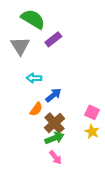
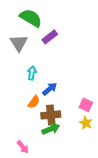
cyan arrow: (34, 78) -> (32, 73), turned 96
brown cross: (54, 123) -> (51, 115), turned 36
pink arrow: (56, 157) -> (23, 147), moved

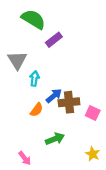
gray triangle: (19, 43) -> (17, 60), moved
brown cross: (51, 115) -> (69, 102), moved
yellow star: (86, 123) -> (93, 154), moved

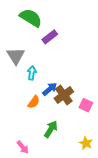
brown cross: (69, 102) -> (64, 95), turned -30
green arrow: (55, 139) -> (51, 129), turned -36

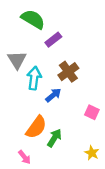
cyan arrow: (32, 73) -> (34, 78), size x1.5
brown cross: (64, 95) -> (68, 72), moved
orange semicircle: (34, 102) -> (36, 127), moved, size x1.6

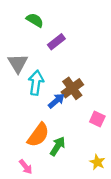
green semicircle: (33, 19) -> (35, 20), size x0.7
brown cross: (68, 72) -> (72, 88), moved

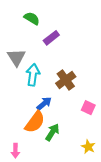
blue arrow: (56, 101) -> (44, 104), moved
pink arrow: (26, 167) -> (15, 151), moved, turned 40

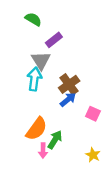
gray triangle: (16, 57) -> (41, 61), moved
blue arrow: (44, 104) -> (68, 100), moved
pink arrow: (15, 151) -> (43, 151), moved

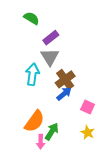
gray triangle: (41, 61) -> (50, 57), moved
yellow star: (93, 155) -> (88, 132), moved

